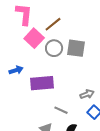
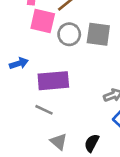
pink square: (34, 38) -> (43, 21), turned -30
gray line: (61, 110) -> (44, 110), moved

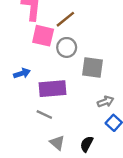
gray square: (98, 34) -> (93, 67), moved

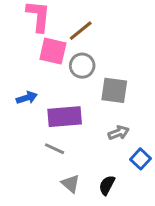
gray arrow: (105, 102) -> (119, 133), moved

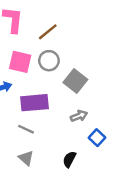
pink square: (53, 51) -> (20, 62), moved
gray square: (114, 90) -> (75, 81), turned 30
gray triangle: (70, 184) -> (26, 158), moved

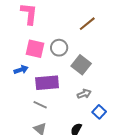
brown line: (48, 32) -> (87, 24), moved

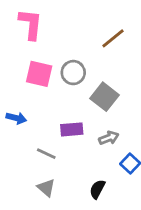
blue arrow: (21, 70) -> (16, 118), moved, turned 32
purple rectangle: (47, 83) -> (72, 129), moved, size x0.7

